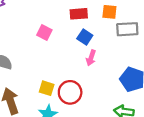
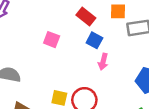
red rectangle: (79, 14) -> (86, 17), turned 48

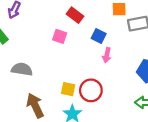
red rectangle: (86, 17) -> (75, 15), moved

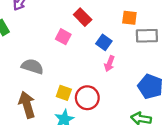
gray semicircle: (22, 69) -> (32, 66), moved

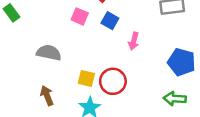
blue square: (104, 42) -> (110, 21), moved
brown arrow: (27, 105) -> (47, 96), size x0.7

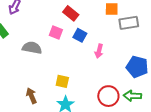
gray semicircle: (49, 53) -> (32, 48), moved
red circle: (113, 81) -> (108, 96), moved

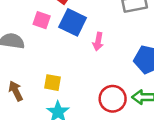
blue square: (80, 35) -> (73, 22), size x1.5
brown arrow: (31, 96) -> (16, 91), moved

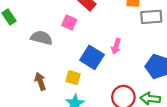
blue square: (73, 22) -> (92, 57), moved

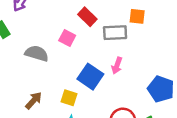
gray rectangle: (151, 17) -> (115, 33), moved
brown arrow: (40, 81) -> (34, 100), turned 60

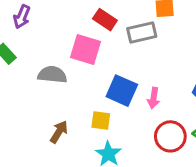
pink square: (67, 38) -> (85, 49), size x1.5
pink arrow: (117, 66) -> (154, 98), moved

